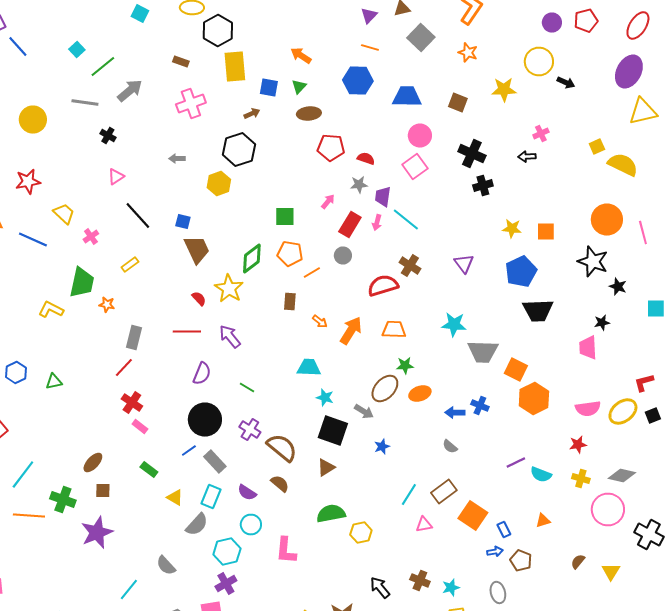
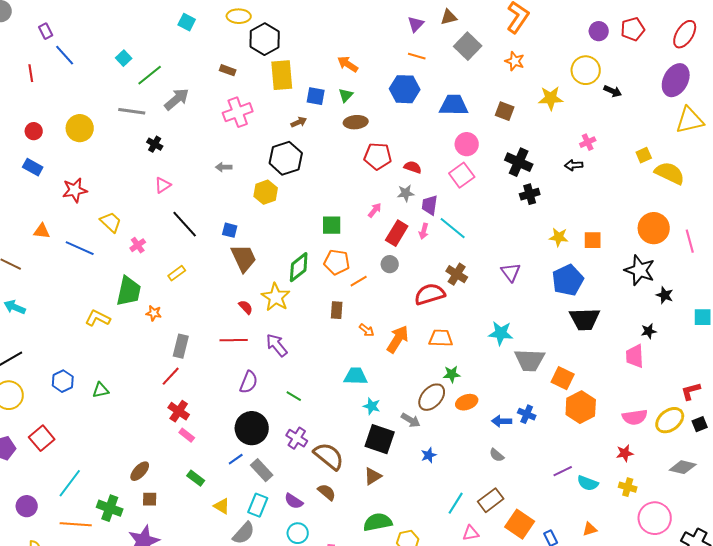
gray diamond: (622, 476) -> (683, 467), moved

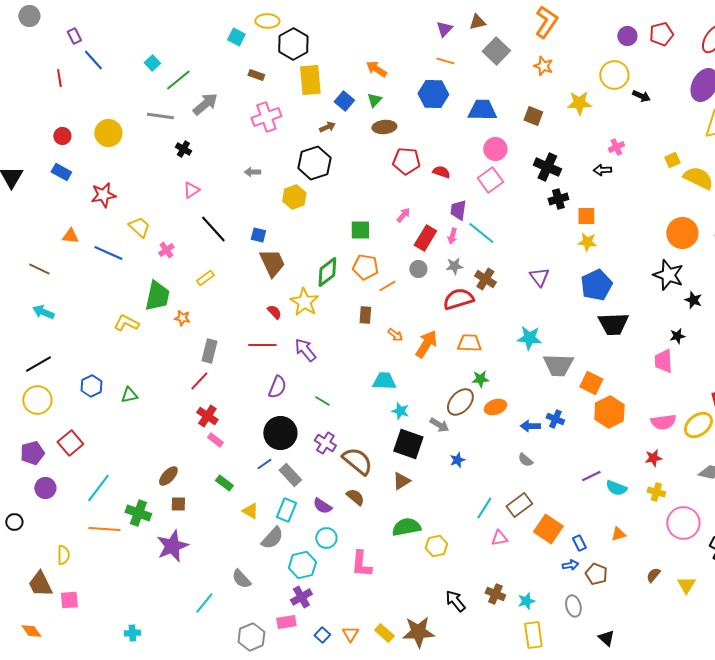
cyan square: (187, 22) -> (236, 37), moved
blue square: (316, 96) -> (344, 101), turned 30
gray star: (406, 193) -> (454, 266), moved
orange square: (593, 240) -> (586, 216), moved
purple circle: (27, 506) -> (45, 488), moved

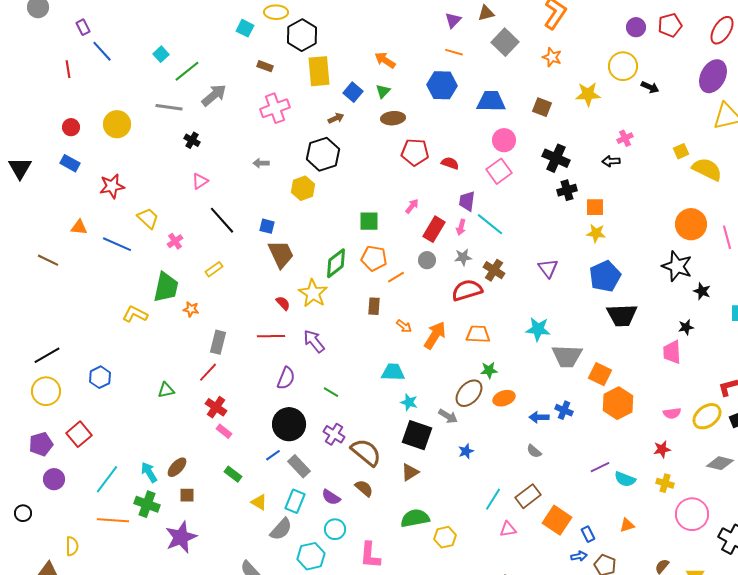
cyan arrow: (43, 312) -> (149, 472), moved, turned 35
green triangle: (129, 395) -> (166, 390), moved
pink semicircle: (663, 422) -> (672, 413), size x0.7

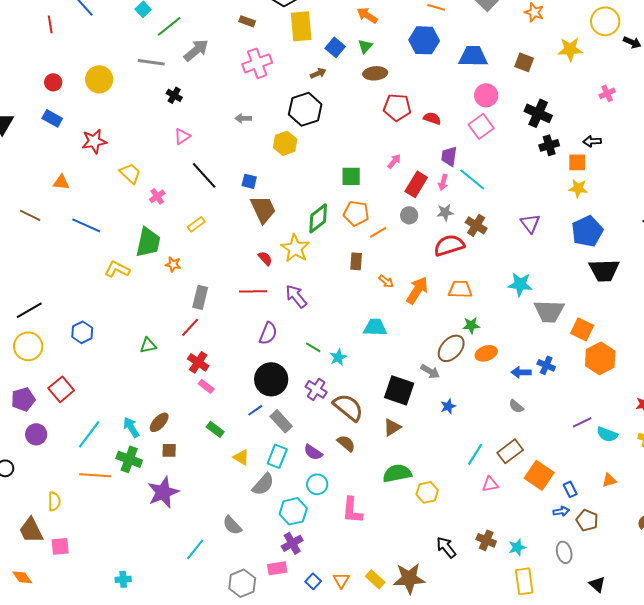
black arrow: (611, 161) -> (592, 141), moved
blue line: (117, 244) -> (86, 225), moved
cyan star: (409, 402) -> (338, 357), moved, turned 30

